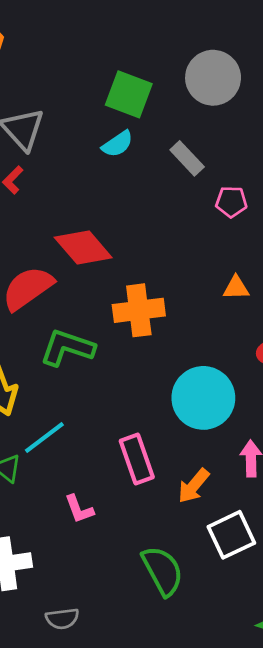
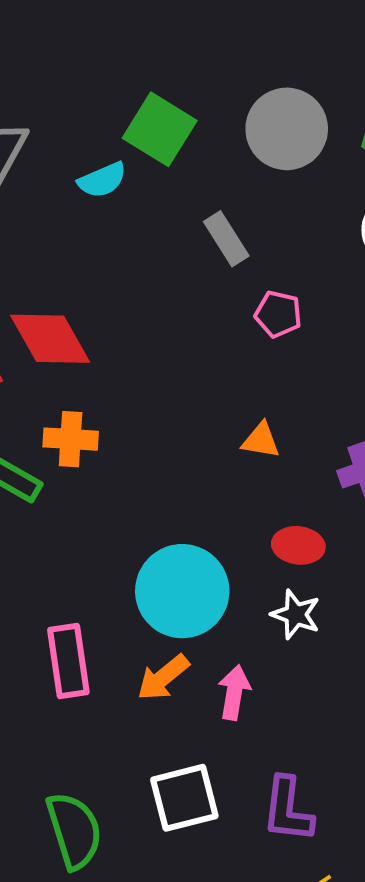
cyan semicircle: (117, 144) -> (102, 180), moved
orange cross: (139, 310) -> (71, 439), moved, size x0.7
orange arrow: (194, 486) -> (163, 677), moved

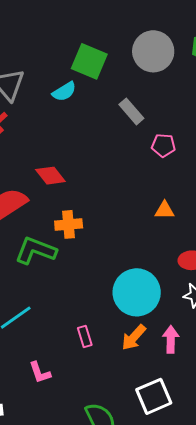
red diamond: (50, 339) -> (50, 176), size x0.7
pink rectangle: (68, 661) -> (85, 336), size x0.6

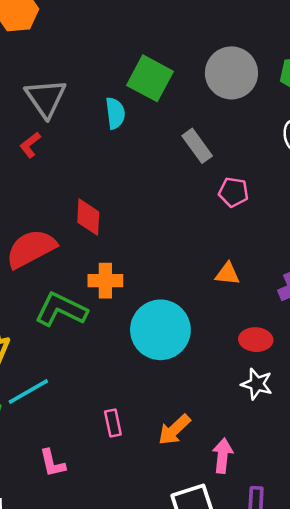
cyan semicircle: (64, 91) -> (115, 113), turned -70
red diamond: (50, 176) -> (88, 217), turned 36
cyan circle: (137, 292) -> (160, 330), moved
pink arrow: (171, 339) -> (223, 456), moved

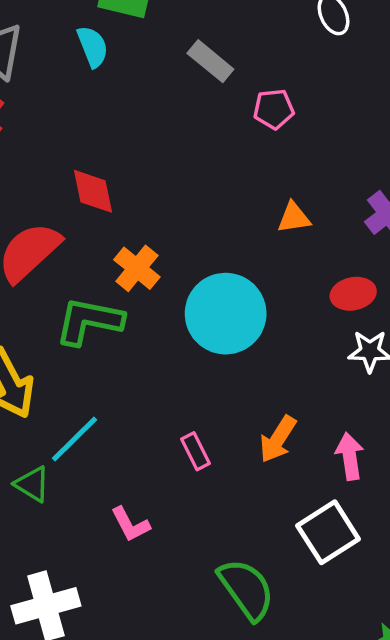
orange cross: (105, 281) -> (137, 268), turned -36

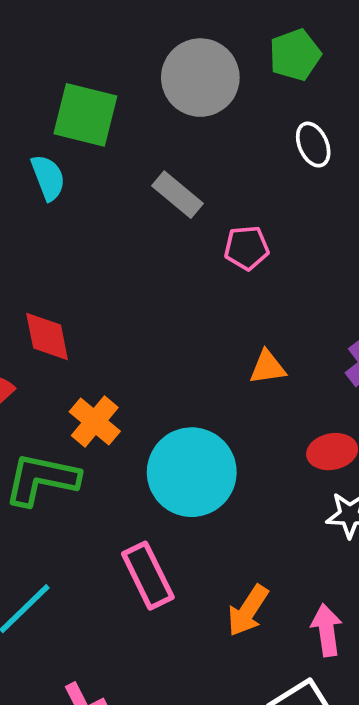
pink rectangle: (195, 451) -> (148, 576), moved, size x1.6

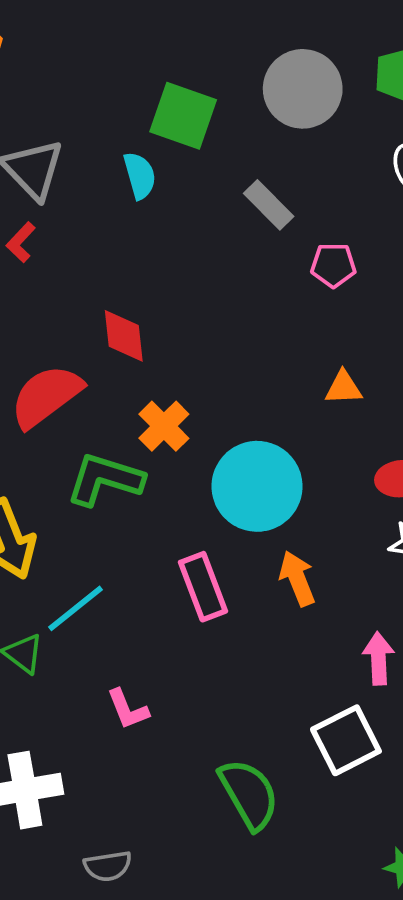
orange arrow: (248, 611) -> (297, 578), moved, turned 120

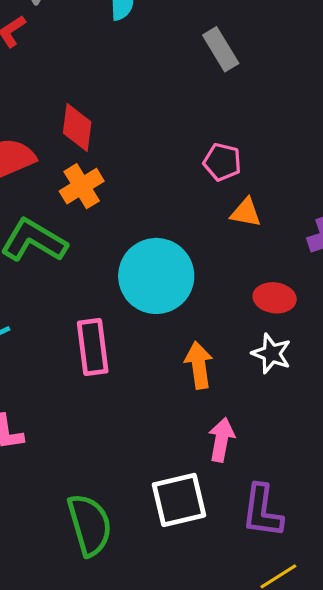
pink pentagon: (333, 265) -> (222, 162), moved
orange cross: (164, 426) -> (82, 186), moved
orange arrow: (297, 578) -> (199, 365), moved

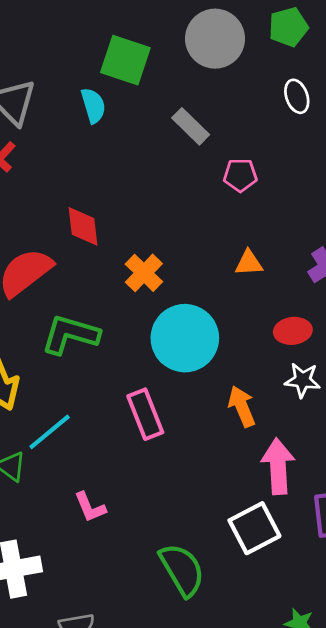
pink pentagon: (222, 162) -> (240, 175), moved
orange cross: (82, 186) -> (144, 273), moved
pink arrow: (221, 440) -> (278, 466), size x1.4

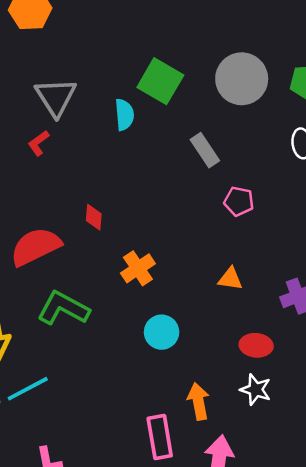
red diamond: (83, 226) -> (94, 217), size x0.7
cyan circle: (185, 338) -> (162, 332), size x0.6
pink rectangle: (145, 414) -> (160, 437), moved

